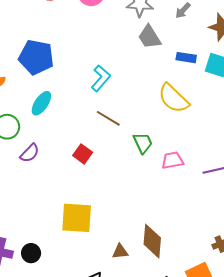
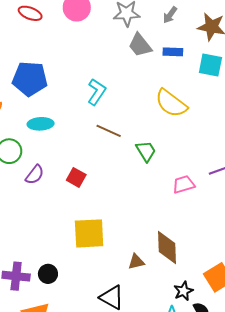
blue rectangle: (186, 58) -> (173, 52), moved
cyan ellipse: (41, 103) -> (41, 124), turned 60
red square: (83, 154) -> (76, 177), moved
pink trapezoid: (173, 160) -> (184, 184), moved

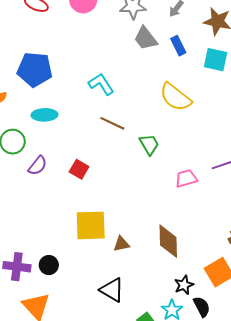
blue rectangle: (173, 52) -> (178, 46), turned 60
cyan L-shape: (97, 92) -> (101, 84), turned -68
brown triangle: (136, 262) -> (121, 244), moved

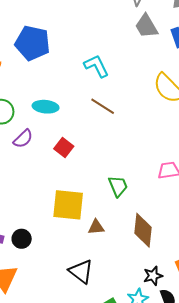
cyan ellipse: (44, 115) -> (46, 107), moved
green trapezoid: (149, 144) -> (118, 186), moved

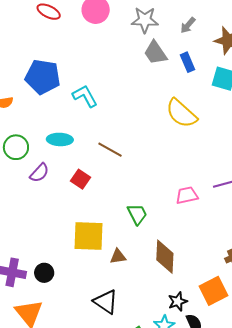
cyan L-shape: (96, 66) -> (85, 96), moved
brown line: (103, 106) -> (110, 150), moved

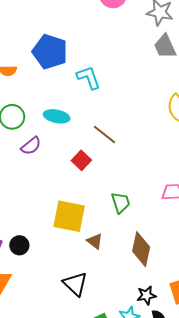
red square: (81, 179) -> (81, 160), moved
brown triangle: (118, 256) -> (95, 241), turned 36

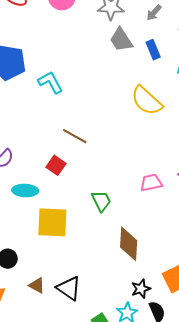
cyan ellipse: (57, 116) -> (25, 191), moved
brown triangle: (95, 241) -> (37, 285), moved

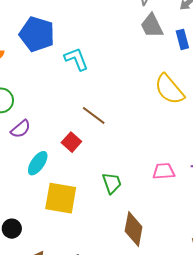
cyan ellipse: (25, 191) -> (38, 163), turned -65

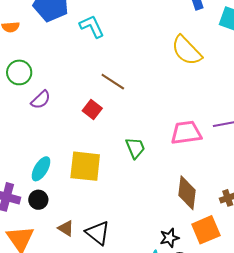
cyan ellipse: (38, 163) -> (41, 169), moved
pink trapezoid: (164, 171) -> (186, 133), size x1.4
brown diamond: (134, 229) -> (187, 193), moved

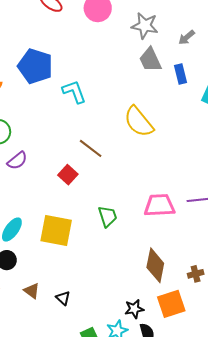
yellow semicircle: (187, 51) -> (139, 122), moved
black triangle: (98, 233) -> (63, 298), size x0.6

